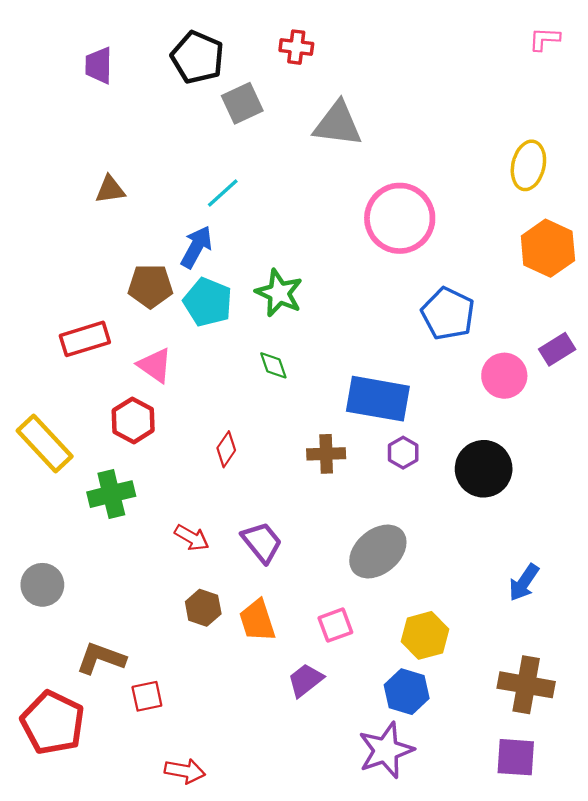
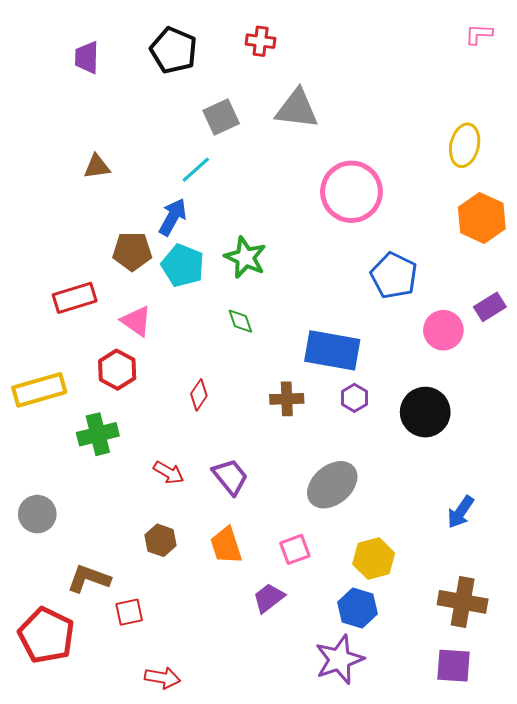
gray square: (242, 103) -> (221, 117), moved
yellow rectangle: (45, 443) -> (39, 390), turned -63
brown hexagon: (203, 608) -> (161, 540), moved

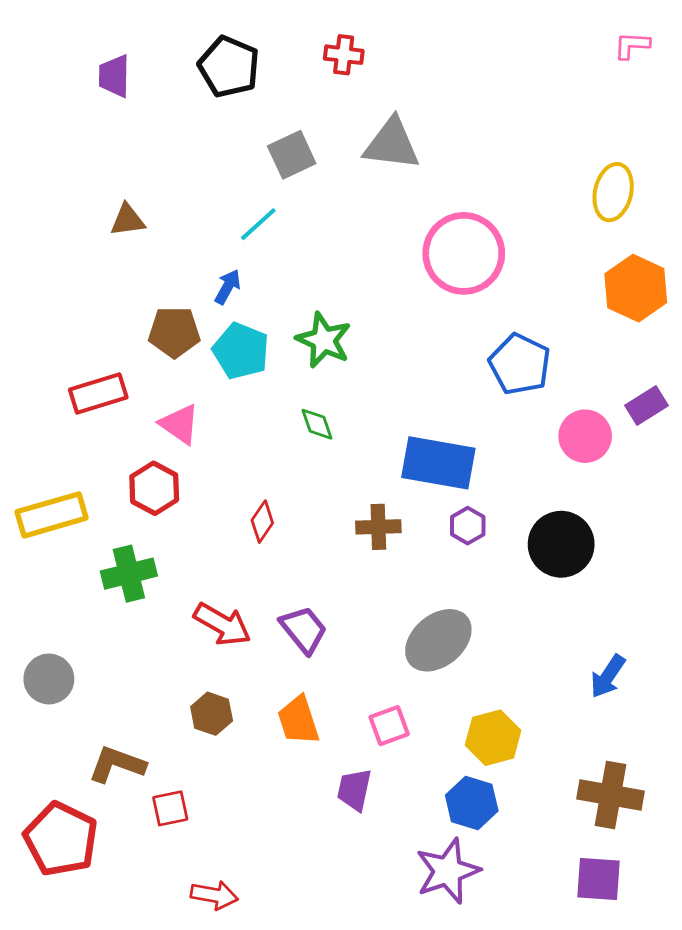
blue arrow: (173, 217) -> (228, 287), size x0.7
red arrow: (169, 473) -> (222, 624), size x1.4
purple trapezoid: (269, 598) -> (354, 790), turned -40

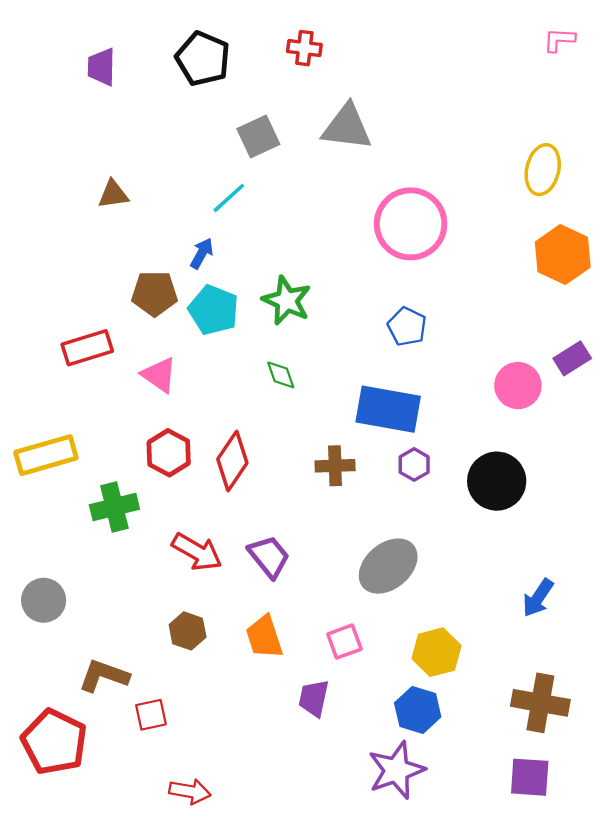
blue pentagon: (520, 364) -> (407, 327), moved, size x0.7
red hexagon: (154, 488) -> (169, 453), moved
red diamond: (262, 522) -> (232, 461), size x1.6

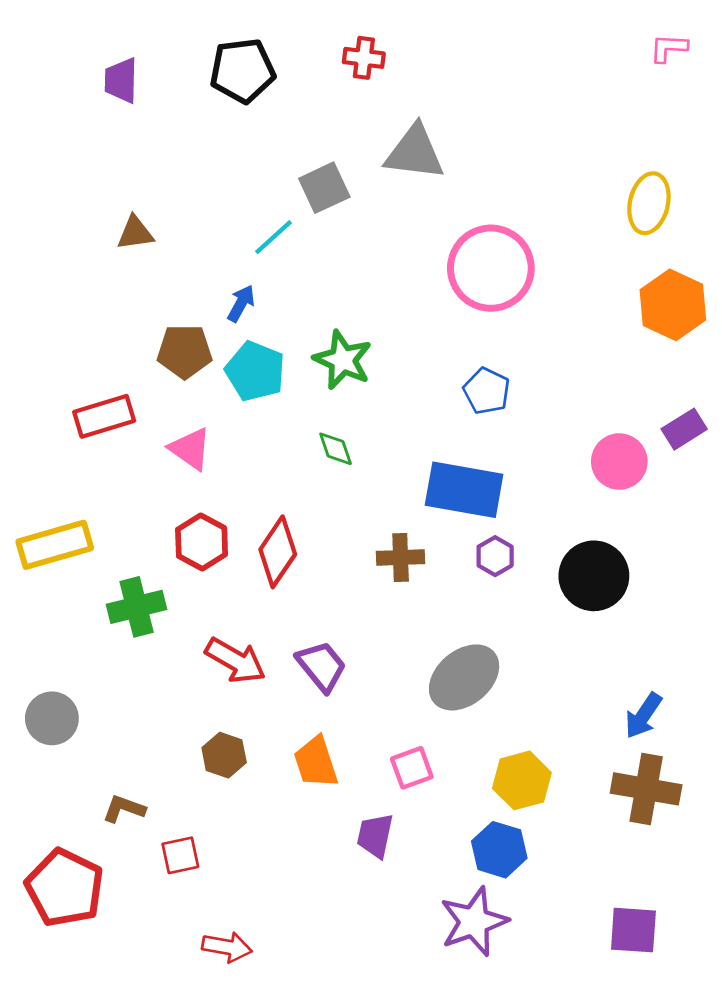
black pentagon: (203, 59) -> (242, 71), turned -30
gray square: (258, 137) -> (324, 188), moved
brown L-shape: (104, 676) -> (124, 809), size x0.7
brown cross: (540, 703) -> (646, 789), moved

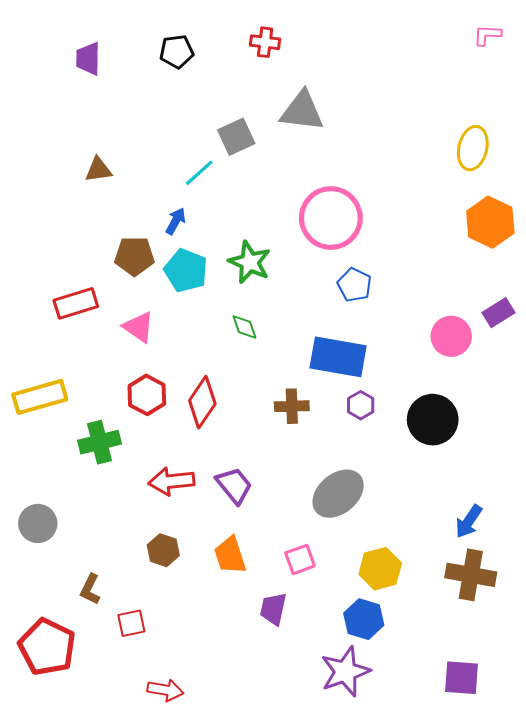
black pentagon: (242, 71) -> (177, 51), size x0.7
pink circle: (491, 268) -> (331, 218), moved
red arrow: (235, 661) -> (171, 481), turned 144
brown L-shape: (124, 809) -> (90, 589), turned -84

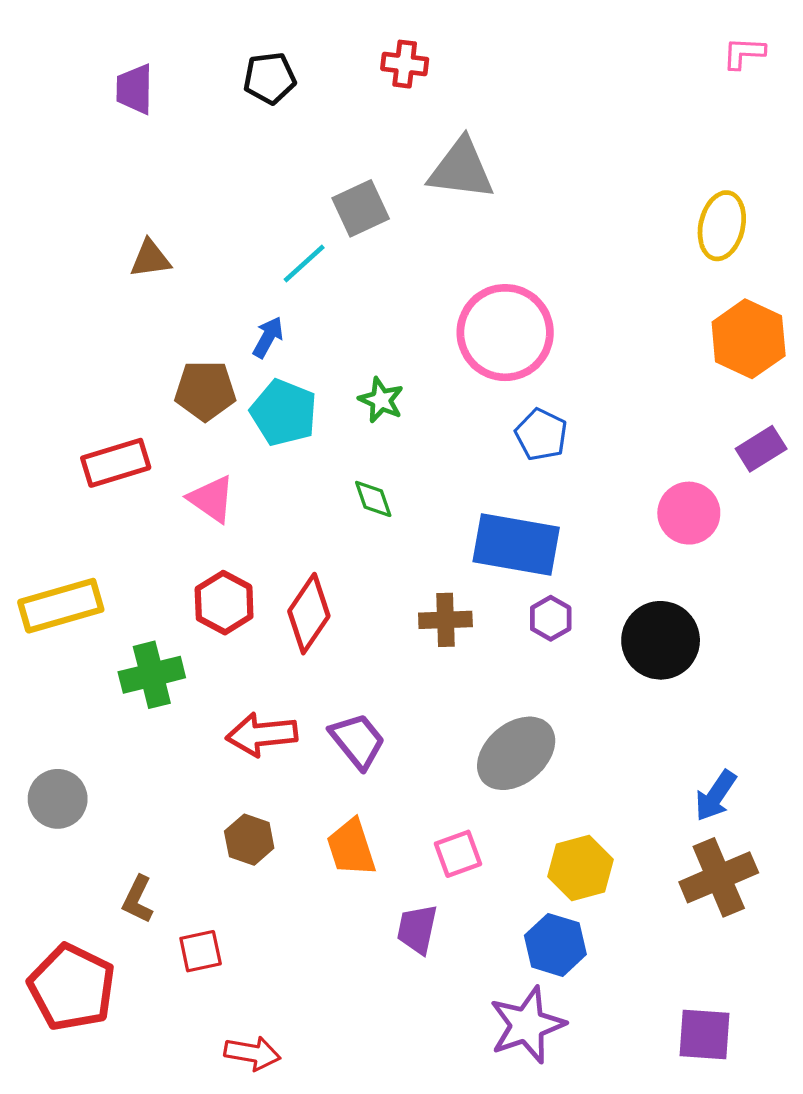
green star: (250, 262) -> (381, 400), size x0.7
purple rectangle: (499, 313) -> (761, 449), moved
brown cross: (471, 575) -> (719, 877), turned -33

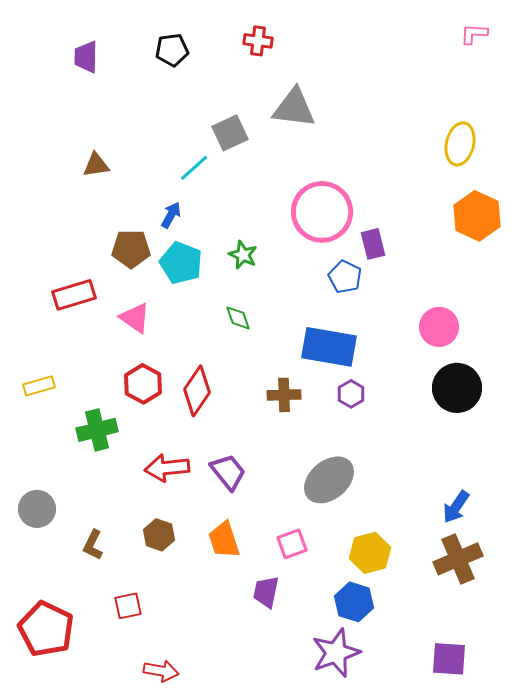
purple rectangle: (761, 449) -> (373, 244), moved, turned -72
yellow rectangle: (61, 606) -> (39, 386), size x0.6
black circle: (661, 640) -> (457, 388), moved
brown L-shape: (138, 899) -> (93, 545), moved

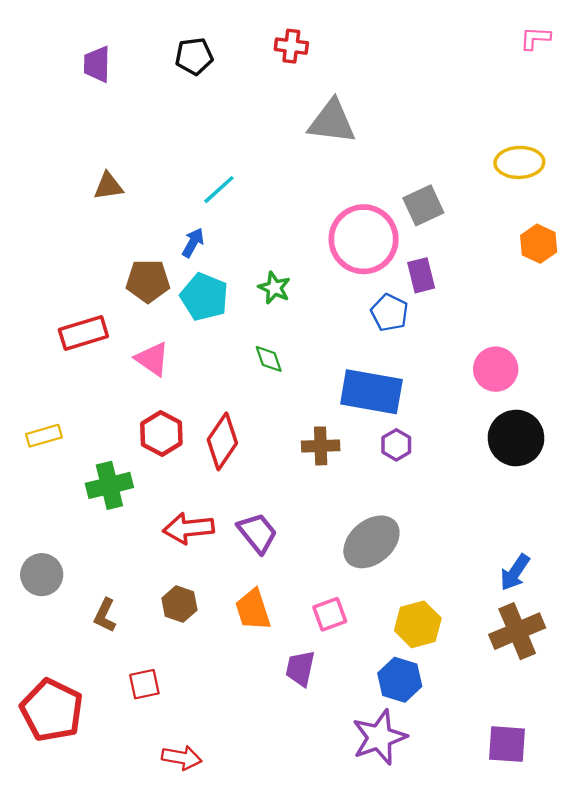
gray square: (230, 133) -> (423, 205), moved
yellow ellipse: (460, 144) -> (519, 162), turned 75
orange hexagon: (477, 216) -> (539, 244), size x0.7

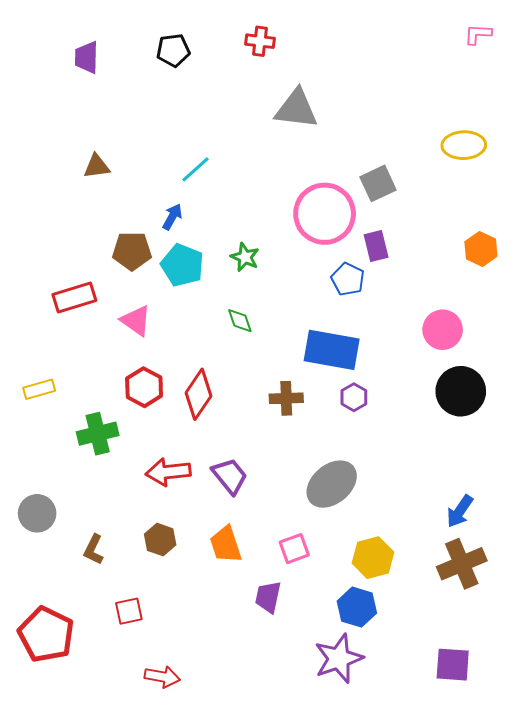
orange hexagon: (539, 244) -> (481, 249), moved

